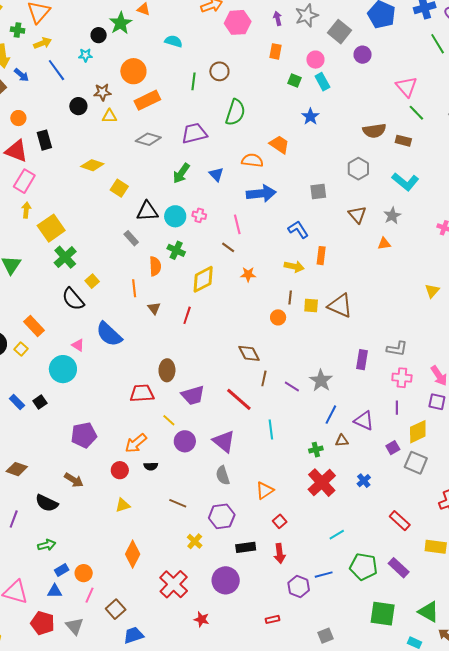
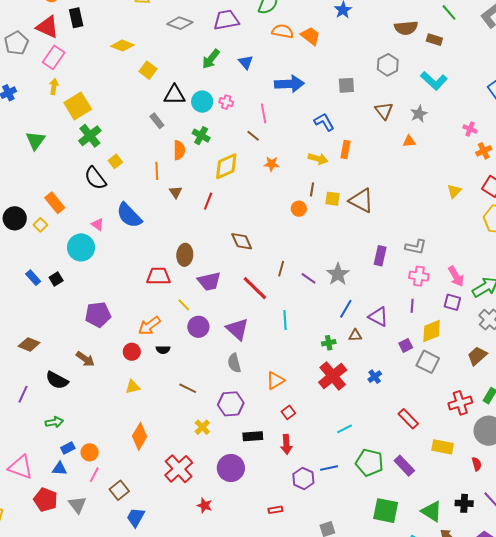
orange semicircle: (252, 160) -> (283, 31), moved
brown diamond: (249, 353) -> (242, 241), moved
blue trapezoid: (133, 635) -> (136, 517), turned -45

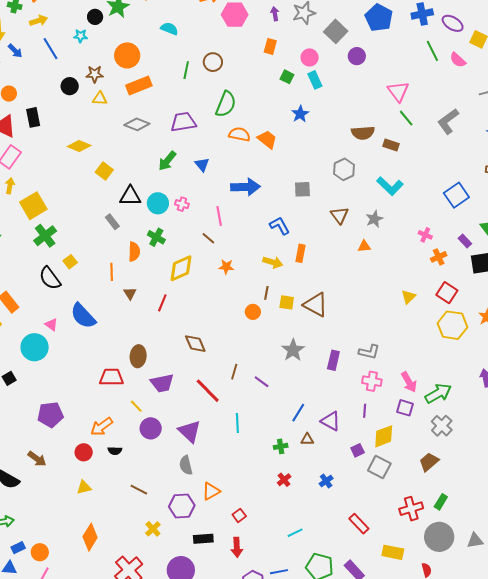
gray star: (338, 274) -> (293, 350), moved
red cross: (333, 376) -> (284, 480), size x0.5
orange triangle: (275, 381) -> (211, 491), moved

